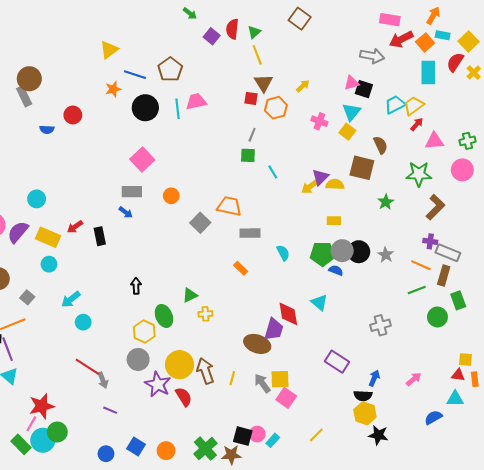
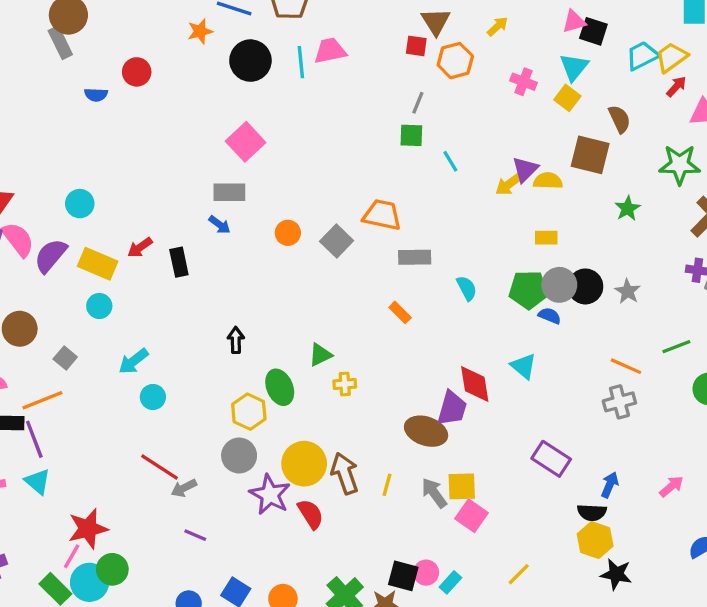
orange circle: (171, 196) -> (288, 233), moved
orange line: (421, 265) -> (626, 366), moved
gray arrow: (103, 380) -> (184, 488), turned 84

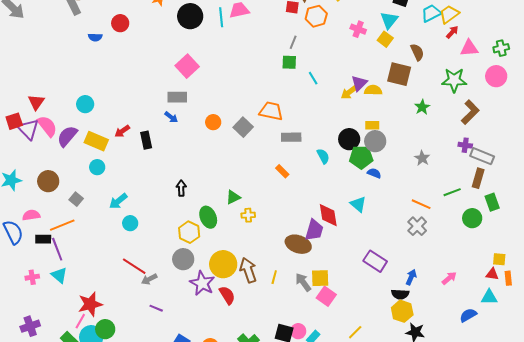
gray circle: (559, 285) -> (375, 141), moved
black circle: (585, 286) -> (349, 139), moved
gray cross: (619, 402) -> (417, 226), turned -30

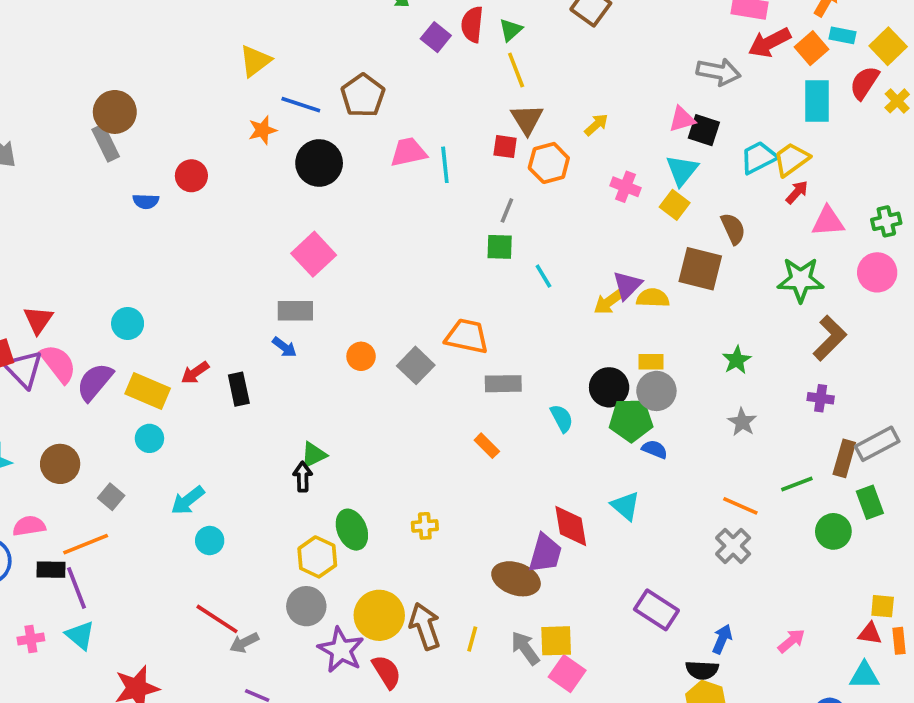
cyan line: (221, 17) -> (445, 165), moved
green star: (422, 107) -> (737, 360), moved
gray rectangle: (482, 156) -> (877, 444), moved, turned -50
green triangle: (233, 197) -> (314, 455), moved

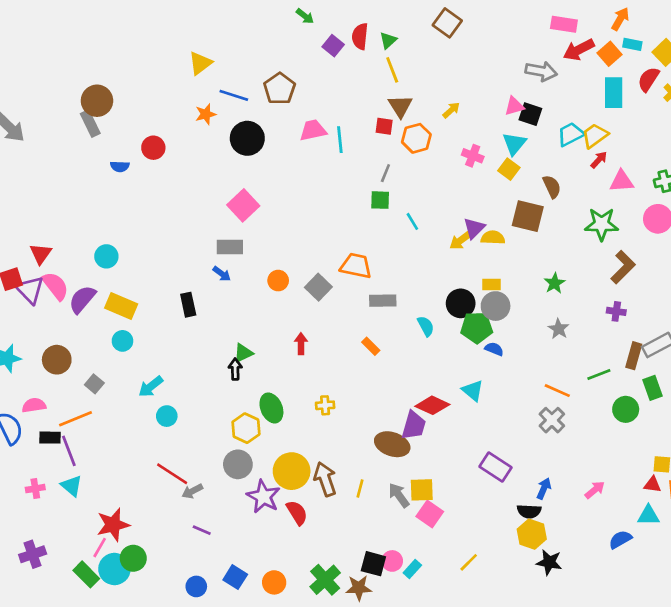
red arrow: (195, 373) -> (301, 344), moved, turned 125
red diamond: (571, 526) -> (432, 405), turned -56

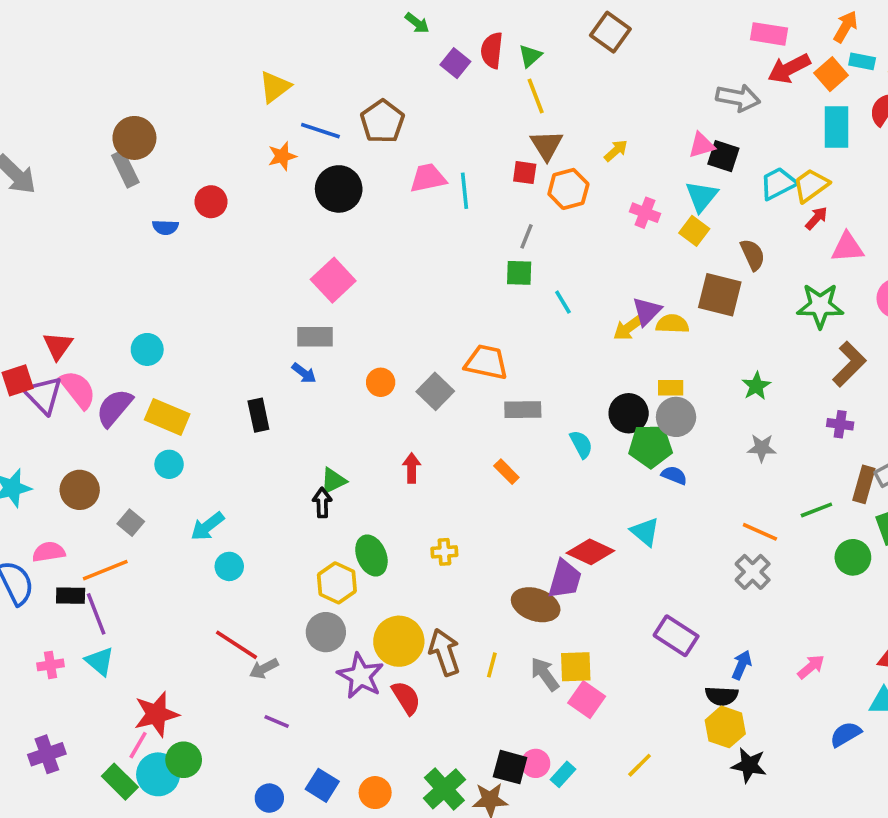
gray star: (559, 329) -> (762, 448), turned -30

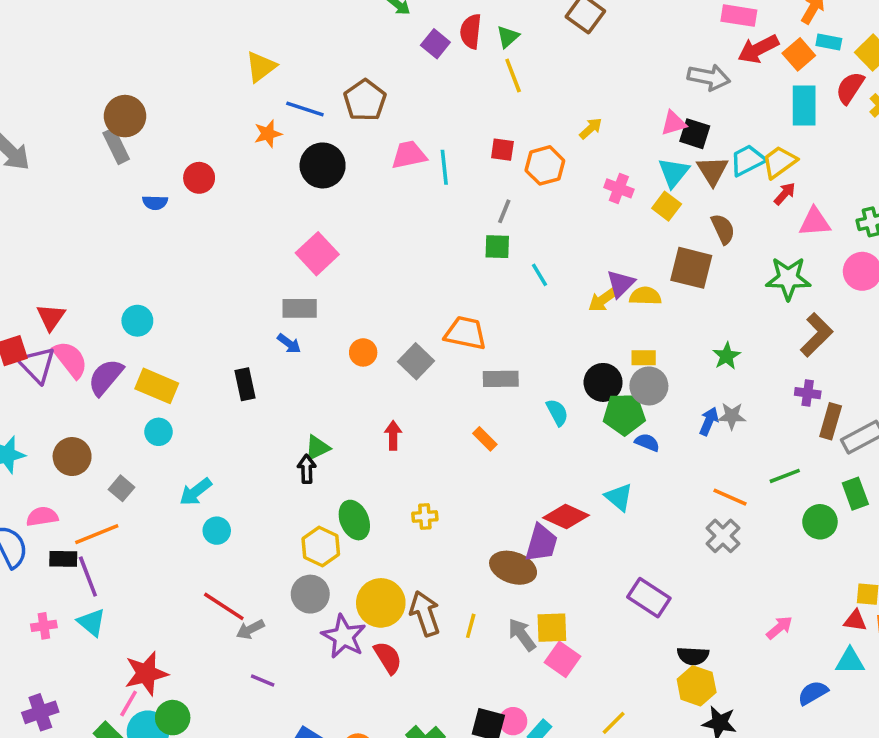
brown triangle: (547, 145) -> (712, 171), moved
brown rectangle: (864, 484) -> (831, 421), moved
blue arrow: (742, 665) -> (709, 421), moved

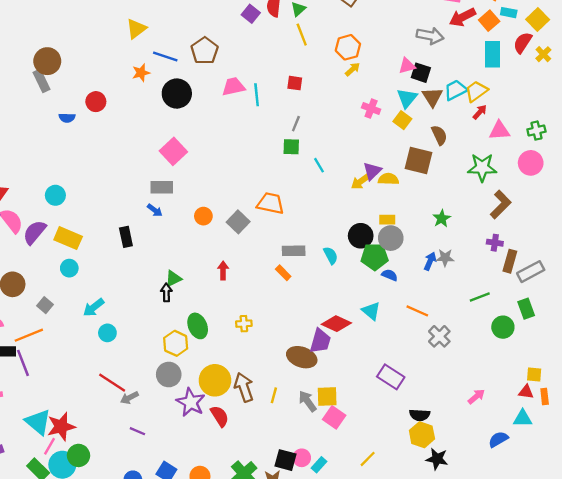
orange hexagon: (545, 165) -> (348, 47), moved
gray rectangle: (501, 379) -> (294, 251), moved
orange line: (730, 497) -> (417, 311), moved
cyan triangle: (92, 622) -> (38, 422), moved, size x1.4

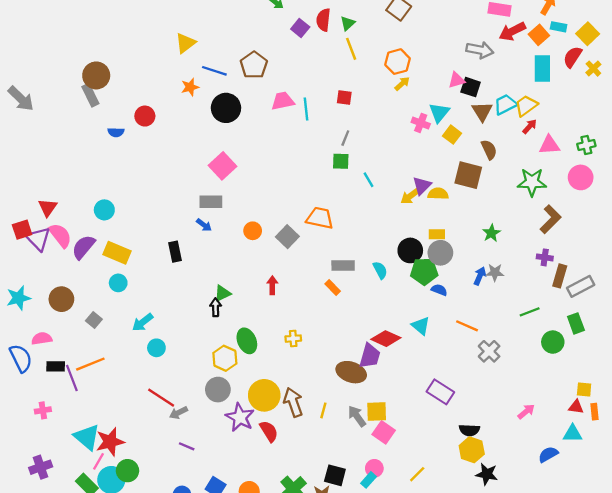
cyan triangle: (407, 98) -> (439, 113), moved
orange line: (29, 335) -> (90, 364), moved
pink circle: (302, 458) -> (374, 468), moved

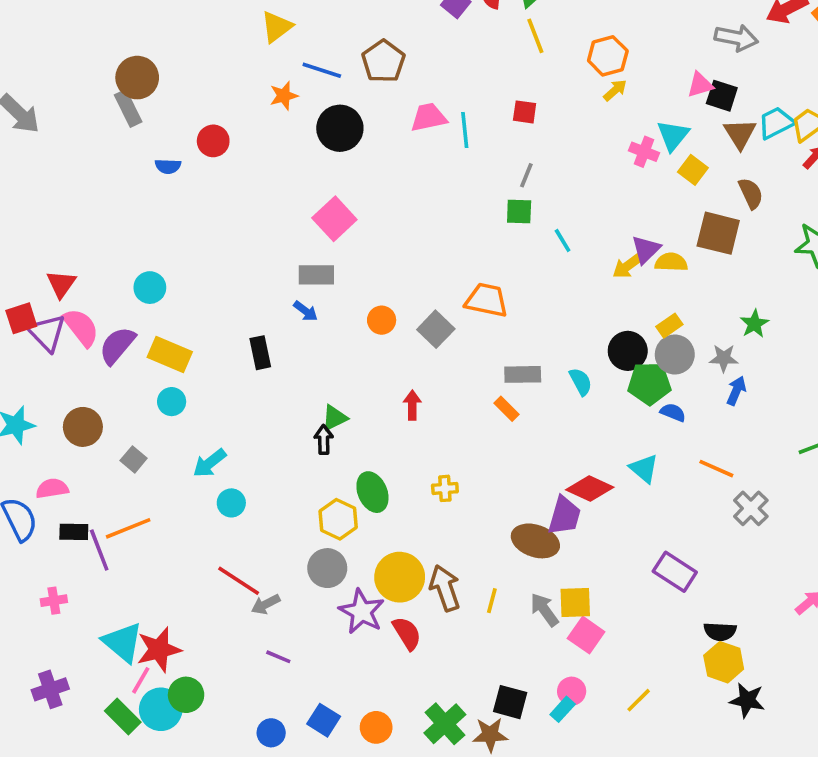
yellow rectangle: (437, 234) -> (669, 326), turned -35
gray star: (495, 272) -> (724, 358), moved

